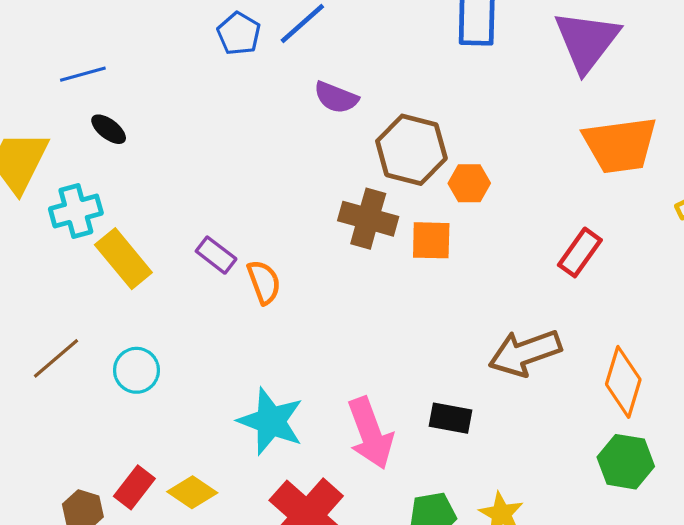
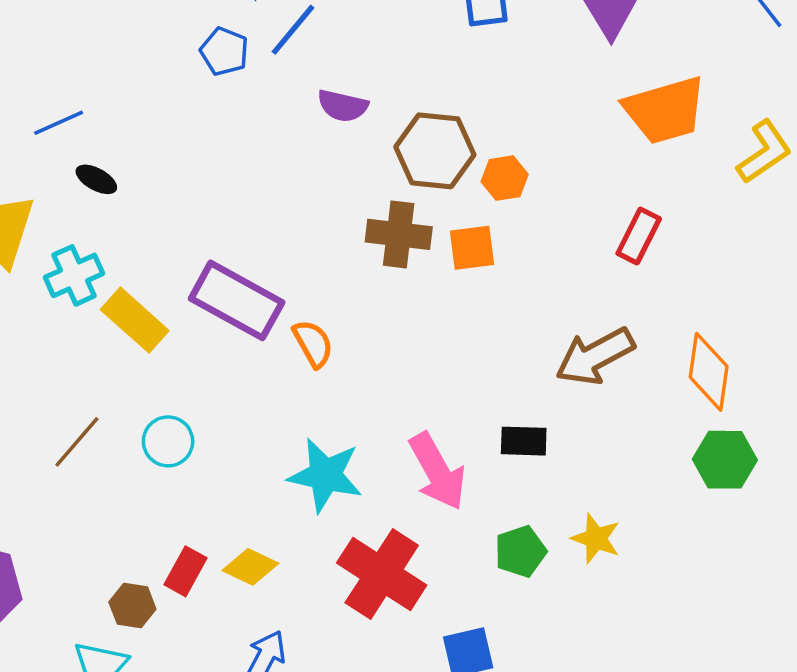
purple rectangle: (216, 255) -> (237, 300), size x2.0
orange semicircle: (264, 282) -> (313, 344), moved

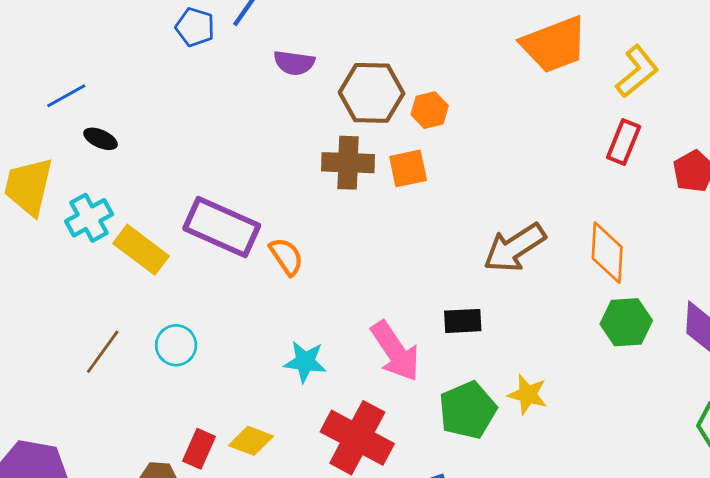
red rectangle: (639, 236) -> (624, 142), moved
cyan star: (325, 475) -> (305, 362), size x0.7
green pentagon: (520, 551) -> (468, 410), size x1.4

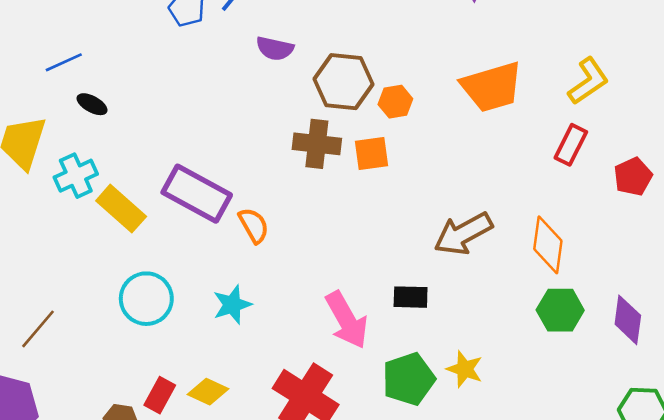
orange trapezoid: (554, 45) -> (492, 87), moved
cyan circle: (176, 345) -> (146, 299), size x1.4
brown line: (103, 352) -> (38, 329), moved
cyan star: (305, 362) -> (232, 305), moved, turned -30

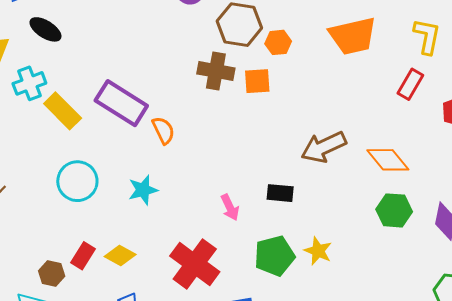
yellow L-shape: (588, 81) -> (427, 36), turned -48
black ellipse: (92, 104) -> (45, 29), size x1.4
orange diamond: (548, 245) -> (388, 160), turned -51
pink arrow: (347, 320) -> (230, 207), size x0.6

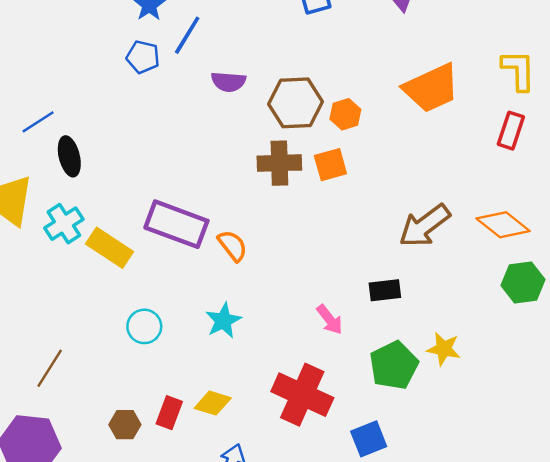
black ellipse: (45, 29) -> (69, 156), turned 56
cyan circle: (77, 181) -> (144, 326), size x0.7
brown hexagon: (52, 273) -> (125, 425), moved

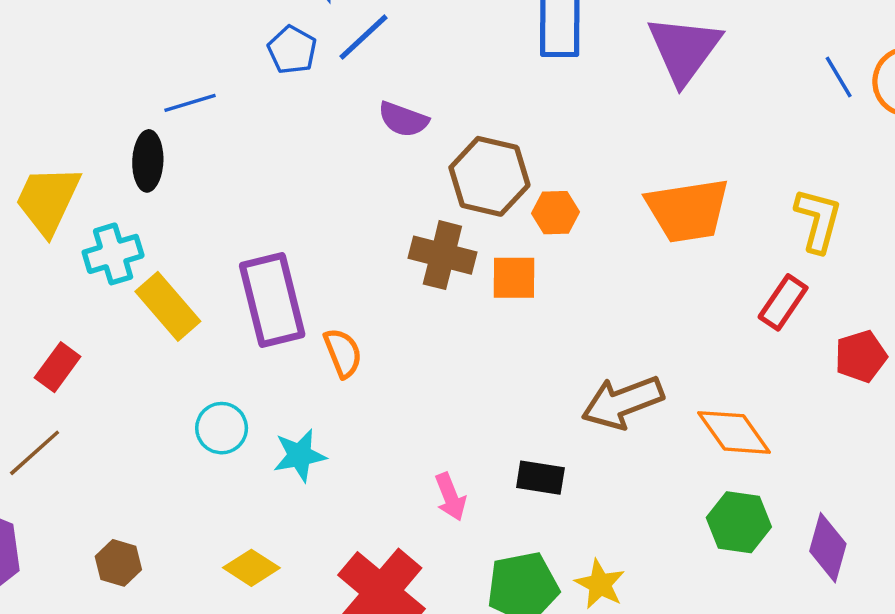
blue line: (38, 122) -> (190, 103), moved
purple rectangle: (176, 224) -> (272, 300), turned 40
cyan circle: (144, 326) -> (222, 428), moved
red rectangle: (169, 413) -> (58, 367), moved

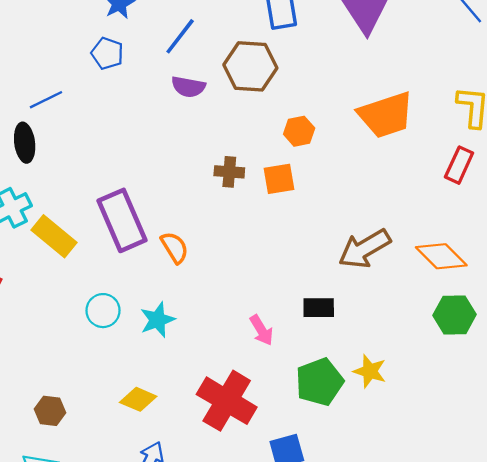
blue line: (363, 37) -> (180, 36), moved
brown hexagon: (489, 176) -> (250, 66), moved
brown cross: (442, 255) -> (229, 172), size x0.7

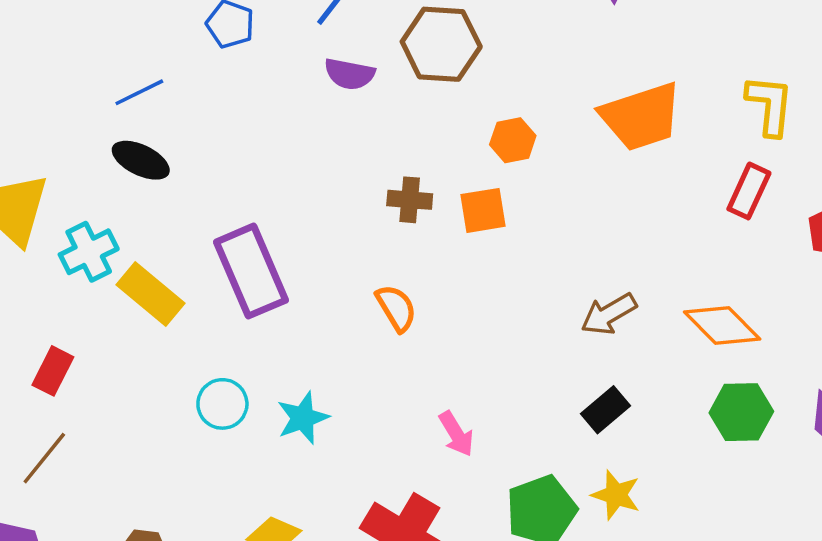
black ellipse: (25, 143) -> (141, 160), moved, turned -57
orange semicircle: (175, 247) -> (396, 308), moved
brown arrow: (364, 249) -> (609, 314), size x0.7
black rectangle: (319, 308) -> (606, 410), moved, turned -40

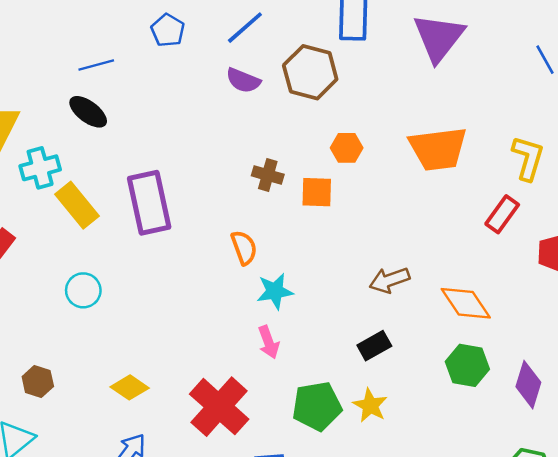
cyan circle: (222, 404) -> (83, 290), moved
cyan star: (303, 418) -> (275, 291), moved

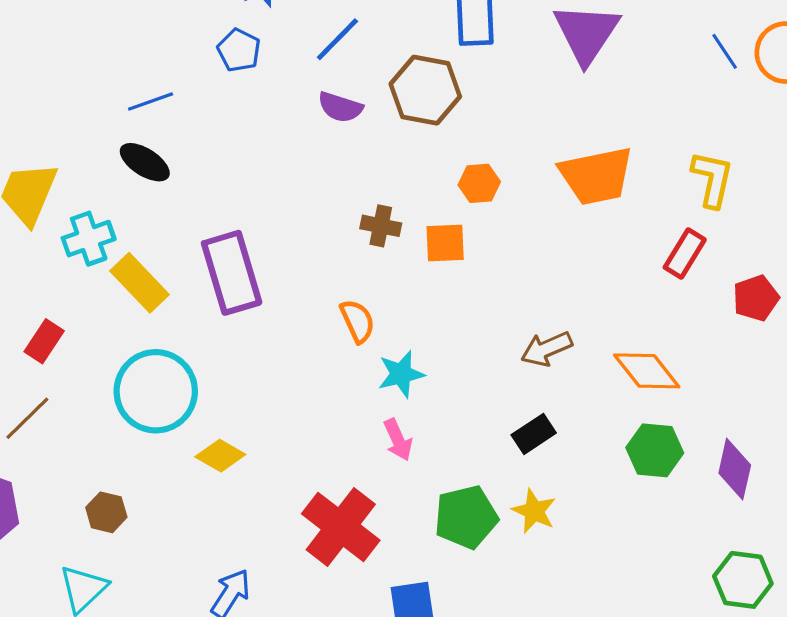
cyan circle: (83, 290) -> (156, 391), size x1.8
yellow diamond: (130, 387) -> (220, 456), moved

